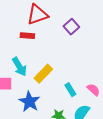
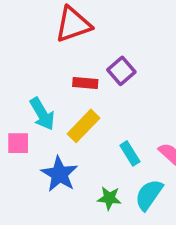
purple square: (71, 27) -> (121, 71), moved
red rectangle: (27, 36) -> (85, 83), moved

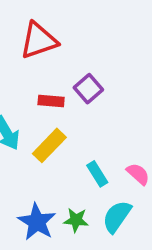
blue star: (59, 174) -> (37, 222), moved

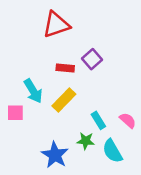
cyan semicircle: (117, 217) -> (112, 151), turned -65
green star: (76, 220) -> (86, 141), moved

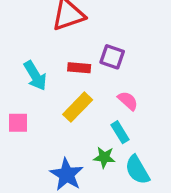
purple square: (92, 59) -> (112, 57), turned -30
cyan arrow: (33, 91) -> (35, 76), moved
pink semicircle: (128, 120) -> (128, 101), moved

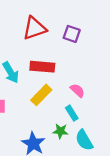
purple square: (112, 57) -> (72, 34), moved
red rectangle: (79, 68) -> (42, 67), size x1.5

